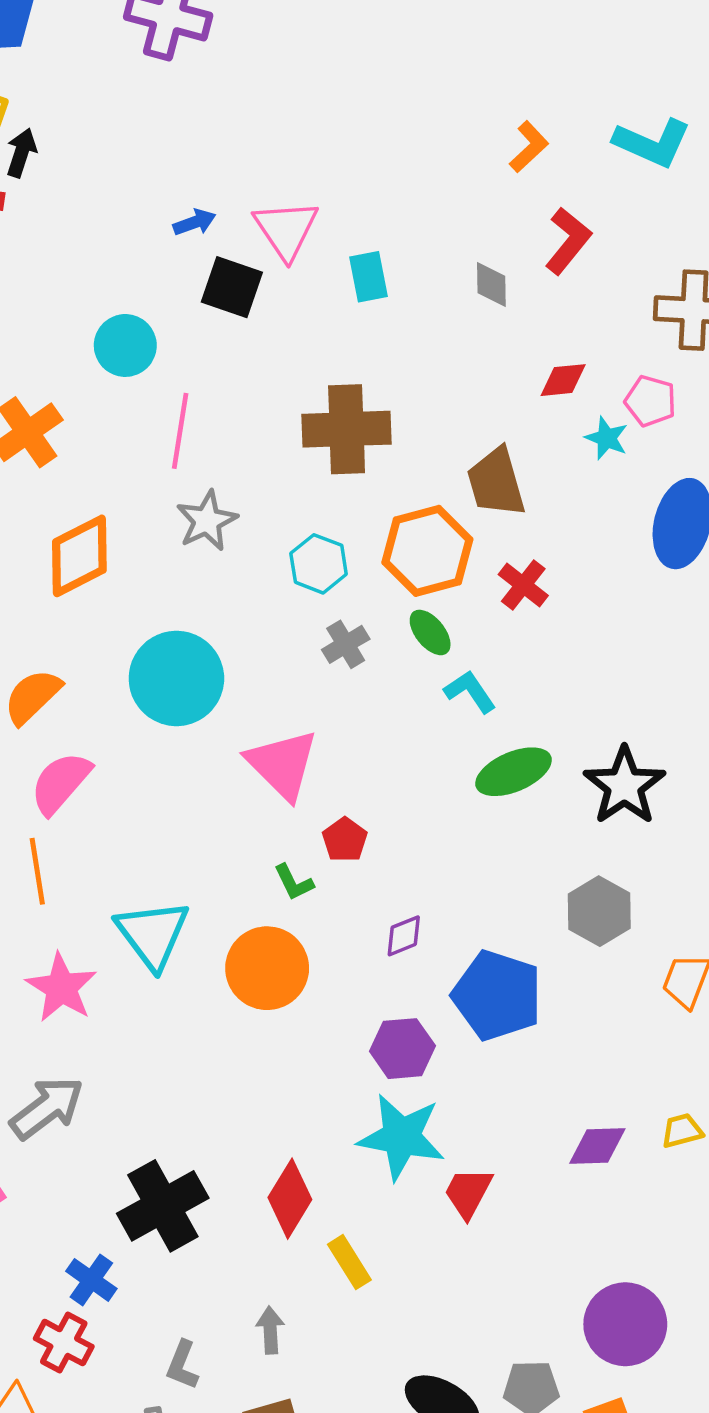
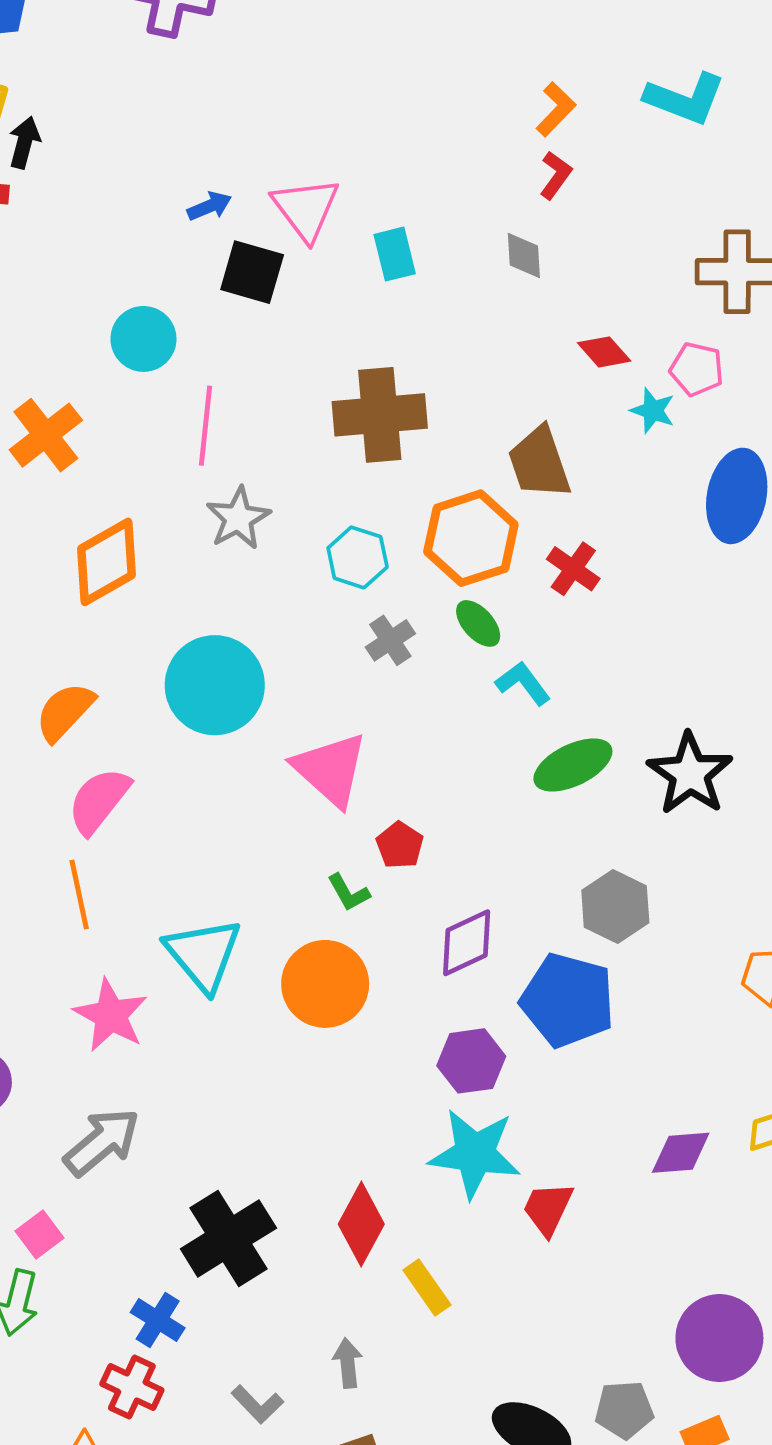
red L-shape: (568, 241) -> (556, 175), moved, size x0.7
red diamond: (563, 380) -> (604, 352), turned 57
gray hexagon: (599, 911) -> (615, 906), moved
purple diamond: (404, 936) -> (467, 943), size x1.5
gray L-shape: (182, 1365) -> (257, 1404), turned -63

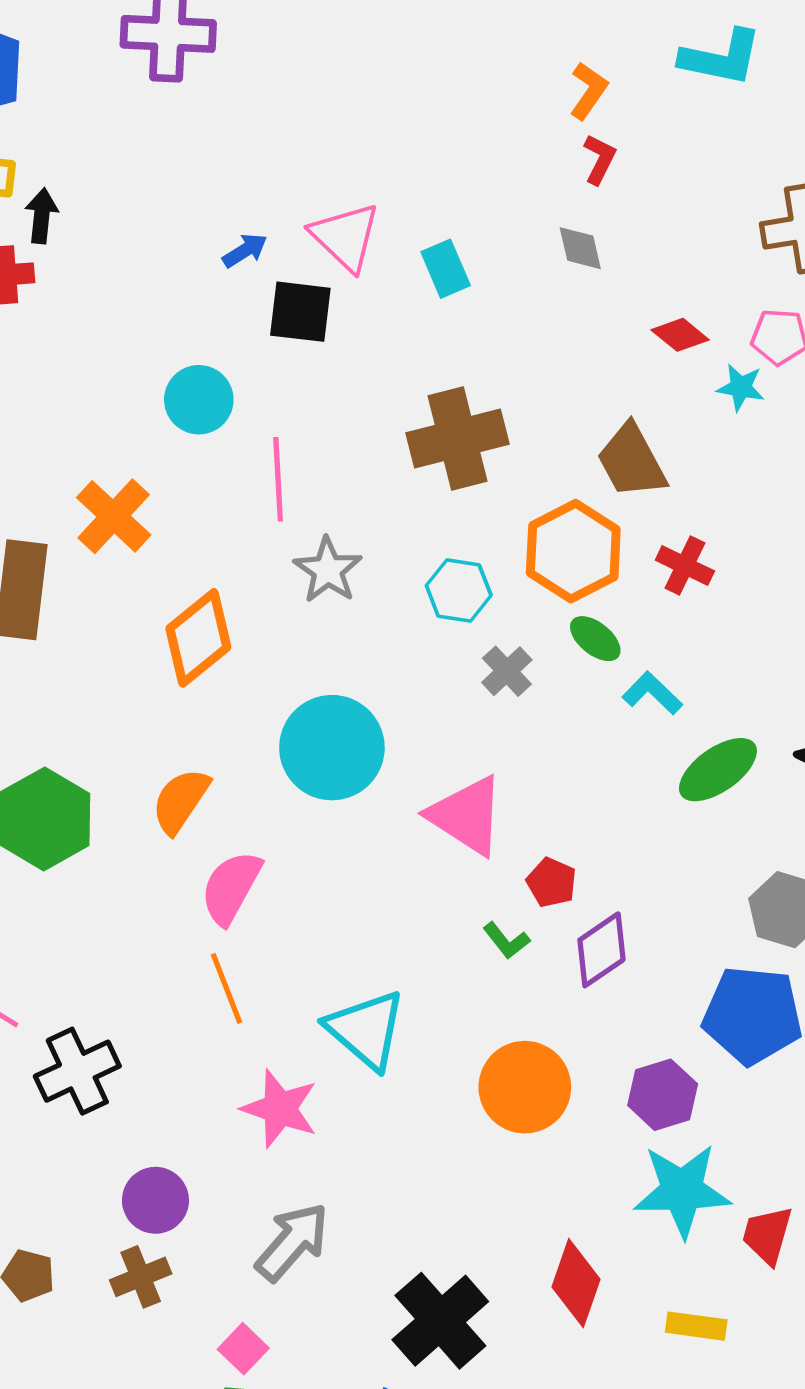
purple diamond: (467, 943) -> (601, 950), moved
orange circle: (325, 984) -> (525, 1087), moved
yellow rectangle: (427, 1288) -> (696, 1326), moved, turned -38

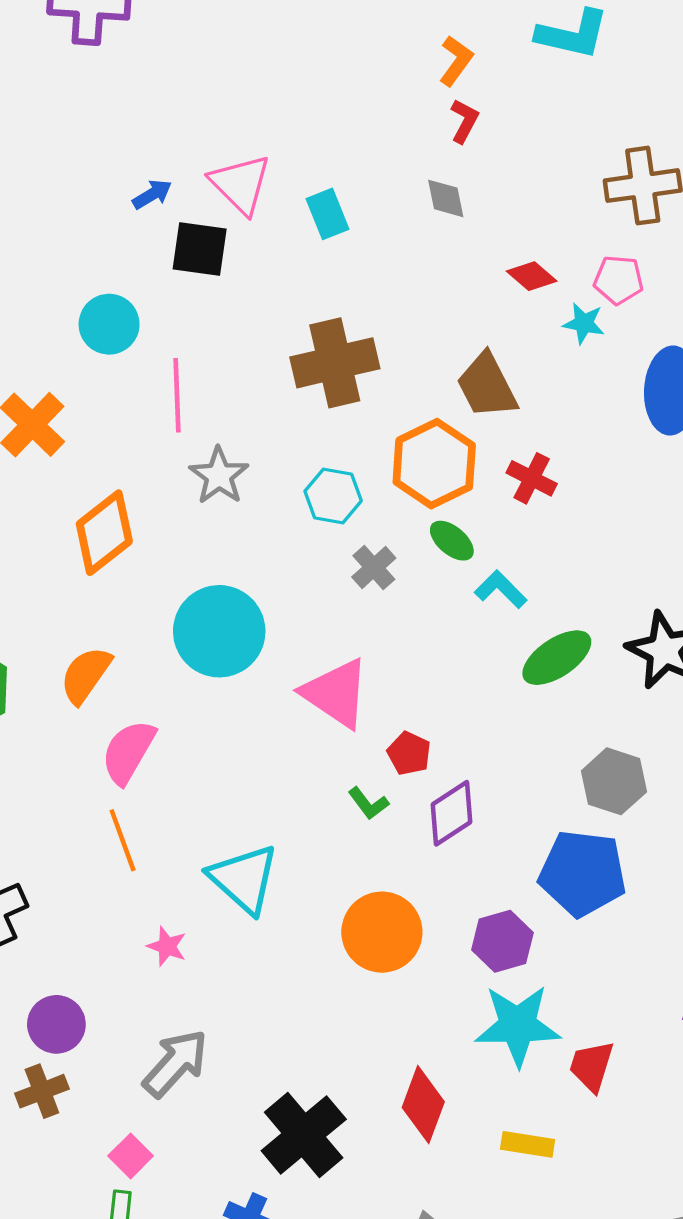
pink star: (280, 1109) -> (167, 946), size x0.6

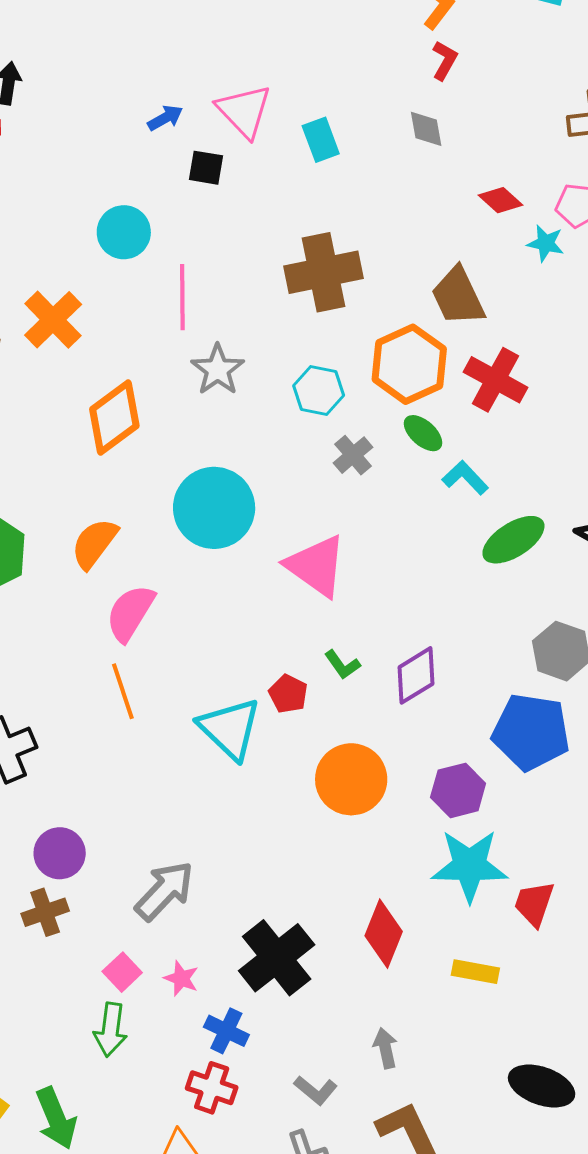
black square: (200, 249) -> (206, 168), size x0.7
red cross: (532, 478) -> (496, 380), size x1.4
red pentagon: (409, 753) -> (288, 694), moved
pink star: (167, 946) -> (181, 978), moved

